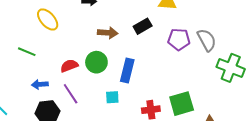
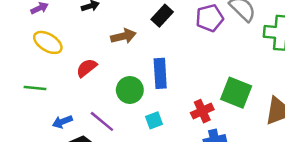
green circle: (96, 62) -> (130, 90), moved
red semicircle: (69, 66) -> (87, 68), moved
cyan square: (112, 97) -> (154, 120), moved
green square: (182, 104) -> (236, 93), turned -35

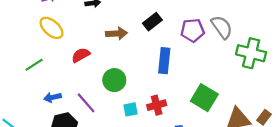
blue rectangle: (160, 73) -> (164, 61), moved
green line: (35, 88) -> (34, 65), turned -48
red cross: (202, 111) -> (157, 105), moved

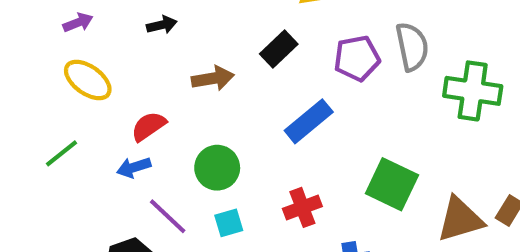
gray semicircle: (222, 27) -> (412, 47), turned 30
blue rectangle: (164, 61) -> (309, 121), turned 50
blue arrow: (52, 97) -> (134, 167), moved
cyan square: (131, 109) -> (229, 223), moved

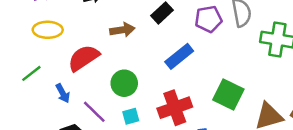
yellow ellipse: (88, 80) -> (48, 30), turned -36
red semicircle: (149, 126) -> (84, 58), size x1.5
blue arrow: (134, 167) -> (63, 93), moved, turned -102
red cross: (302, 207) -> (175, 108), size x1.5

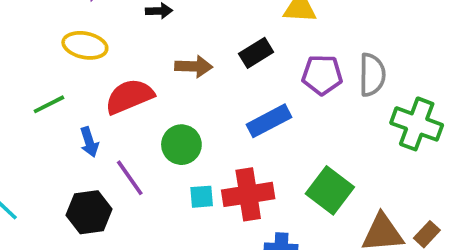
cyan square: (131, 116) -> (202, 197), moved

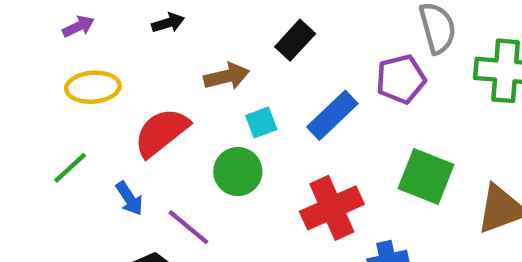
purple pentagon: (322, 75) -> (401, 79), moved
cyan square: (202, 197) -> (261, 123), moved

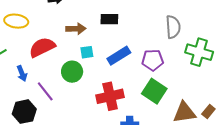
black rectangle: (295, 40) -> (109, 19), turned 36
purple pentagon: (401, 79) -> (153, 60), moved

